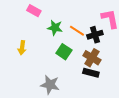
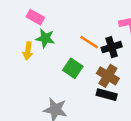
green star: (55, 28) -> (45, 38), moved
yellow arrow: (22, 48) -> (28, 51), moved

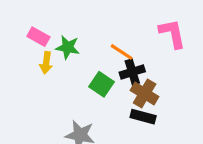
pink rectangle: (35, 17) -> (38, 37), moved
black cross: (112, 47) -> (132, 72), moved

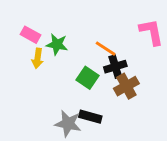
brown cross: (145, 94) -> (126, 86), turned 30
black rectangle: (143, 117) -> (90, 117), moved

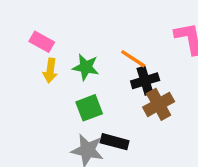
green star: (57, 44) -> (86, 67), moved
green square: (88, 78) -> (89, 108), moved, turned 35

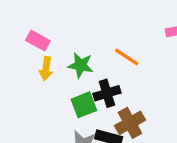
black cross: (145, 81) -> (107, 93), moved
brown cross: (159, 104) -> (130, 123), moved

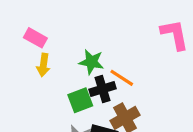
orange line: (127, 57) -> (122, 78), moved
green star: (81, 65) -> (91, 62), moved

